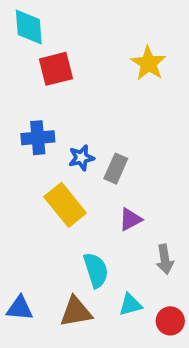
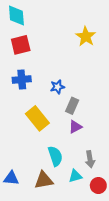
red square: (56, 69) -> (21, 45), moved
blue star: (81, 158) -> (57, 87), moved
gray rectangle: (116, 169) -> (72, 106), moved
gray arrow: (165, 259) -> (90, 159), moved

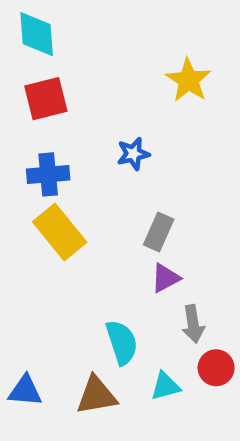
blue star: (57, 87) -> (133, 154), moved
yellow rectangle: (37, 118) -> (60, 232), moved
gray arrow: (90, 159) -> (193, 324), moved
red circle: (98, 186) -> (216, 368), moved

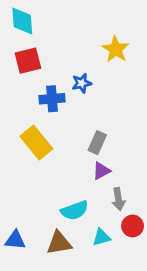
blue star: (133, 154) -> (82, 83), moved
blue cross: (48, 174) -> (52, 99), moved
cyan semicircle: (122, 342) -> (75, 210), turned 88

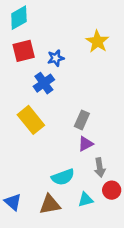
cyan diamond: (22, 21) -> (19, 18), turned 65
blue star: (82, 83) -> (56, 58), moved
blue cross: (52, 99) -> (44, 83), turned -30
blue triangle: (15, 240) -> (13, 202), turned 36

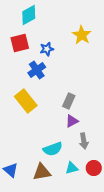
cyan diamond: (19, 18) -> (29, 15), moved
red circle: (112, 190) -> (94, 168), moved

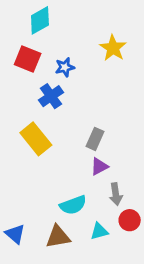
red square: (20, 43) -> (28, 59), turned 36
red circle: (94, 168) -> (130, 220), moved

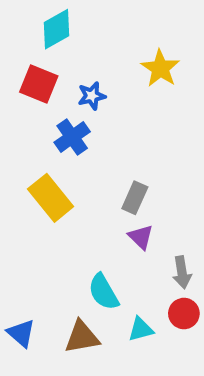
purple triangle: (99, 166) -> (141, 237), turned -48
gray arrow: (116, 194) -> (182, 272), moved
cyan semicircle: (73, 205) -> (103, 292), turned 80

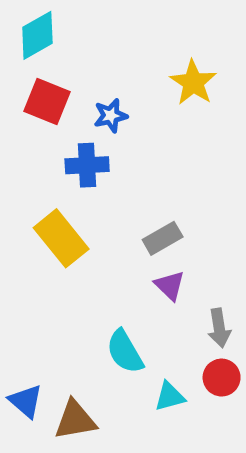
cyan diamond: (56, 29) -> (37, 35), moved
blue cross: (72, 137) -> (87, 165), turned 32
gray rectangle: (135, 198) -> (163, 238), turned 36
brown triangle: (82, 337) -> (75, 420), moved

